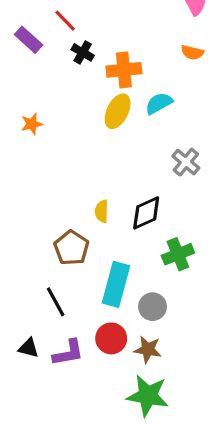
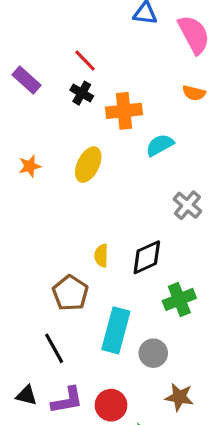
red line: (65, 21) -> (85, 61), moved
yellow ellipse: (118, 111) -> (88, 165), moved
red circle: (111, 338) -> (111, 405), moved
brown star: (148, 350) -> (179, 397), moved

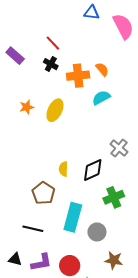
orange semicircle: (194, 93) -> (102, 69), moved, turned -144
orange star: (30, 166) -> (27, 107), moved
gray cross: (187, 205) -> (119, 148), moved
black line: (54, 348) -> (33, 229), turned -48

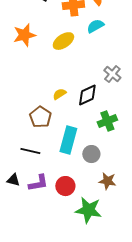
orange star: (27, 107) -> (24, 35), size x1.6
yellow ellipse: (55, 110) -> (63, 41), moved, turned 30
yellow semicircle: (63, 169) -> (59, 94), turned 56

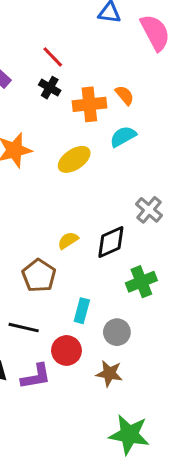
cyan rectangle: (68, 140) -> (82, 311), size x0.6
brown star: (107, 181) -> (109, 373), moved
red circle: (65, 186) -> (66, 350), moved
green star: (88, 210) -> (129, 435), moved

